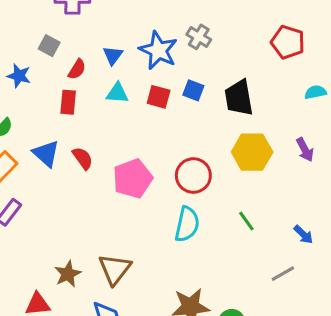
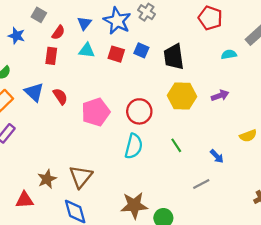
purple arrow: (305, 150) -> (220, 95), turned -84

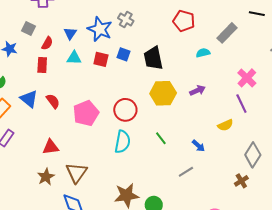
red triangle: (25, 200) -> (51, 147), moved

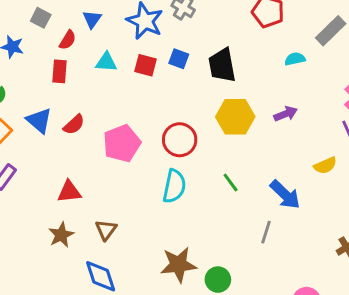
blue triangle: (70, 33) -> (92, 19), moved
red semicircle: (53, 101) -> (74, 125), turned 84
blue arrow: (198, 146) -> (285, 195), size x1.6
gray line: (186, 172) -> (266, 232), turned -42
brown triangle: (76, 173) -> (106, 230), size x0.7

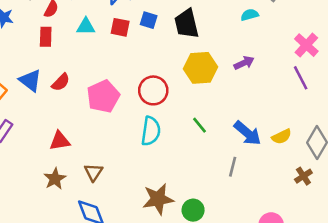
yellow semicircle: (325, 165) -> (282, 137), moved

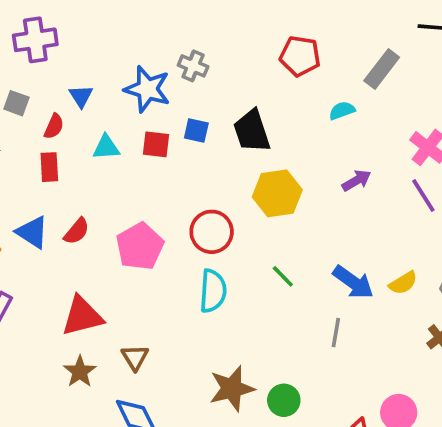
purple arrow: (244, 63) -> (356, 180), moved
red triangle: (60, 141) -> (82, 316), size x1.4

